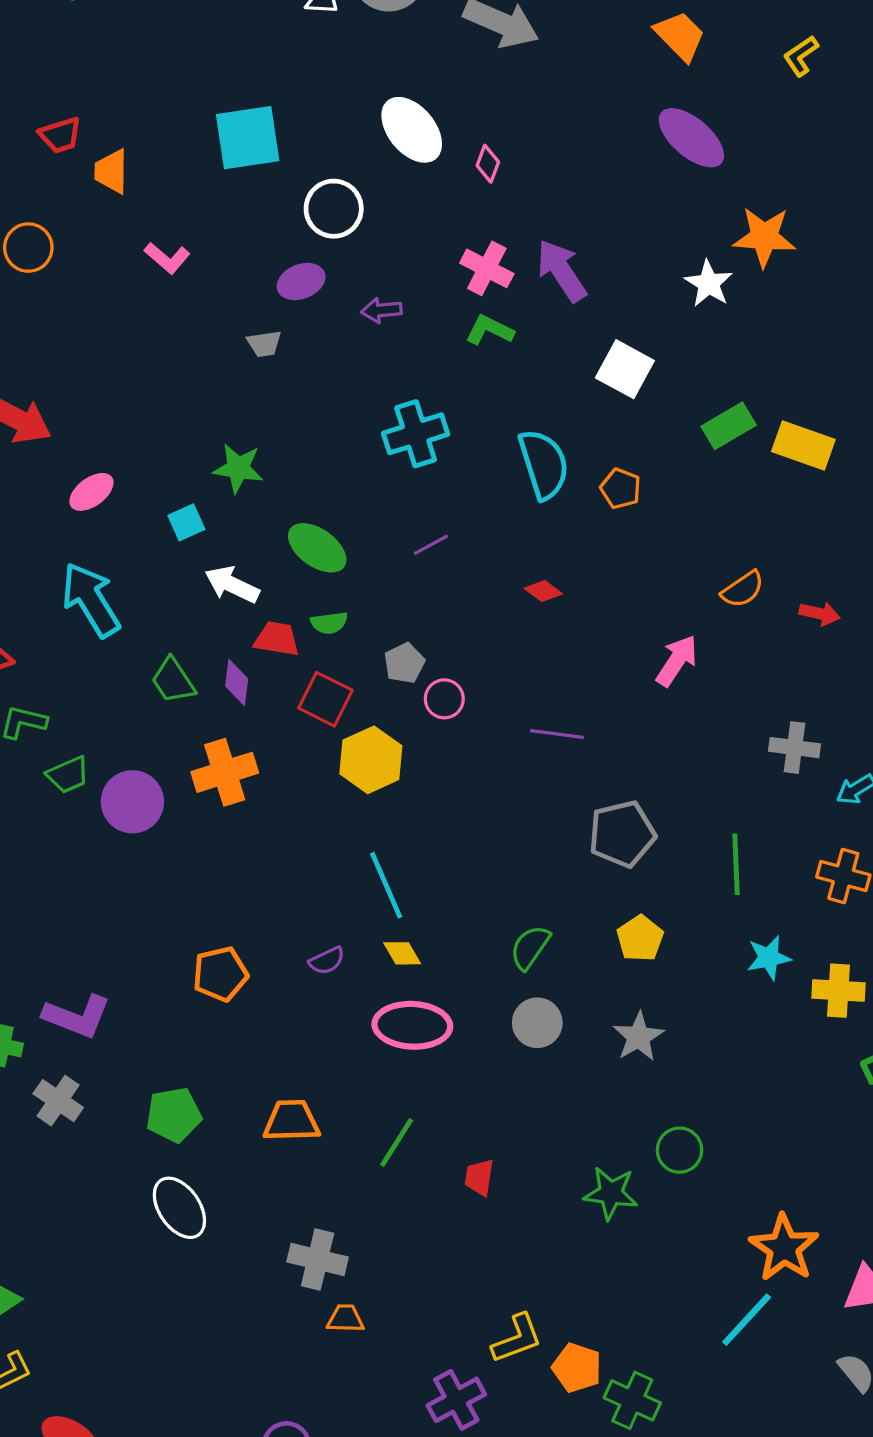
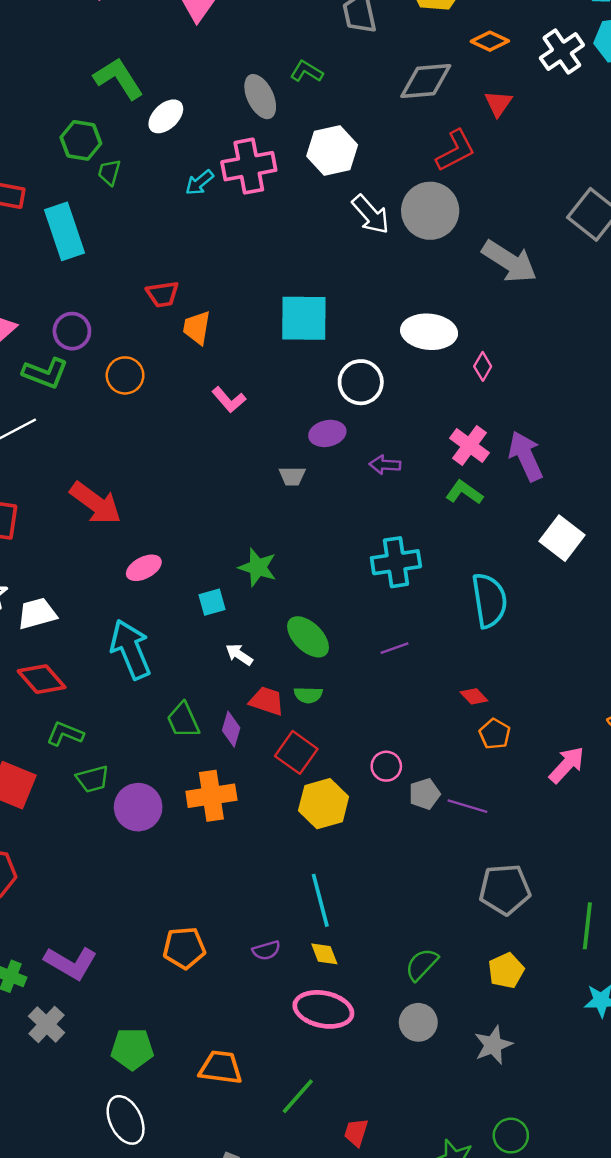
white ellipse: (412, 130) -> (429, 332), turned -54
orange pentagon: (621, 489) -> (495, 734), moved
white arrow: (232, 585) -> (239, 655), size x0.7
gray pentagon: (404, 663) -> (425, 794), moved

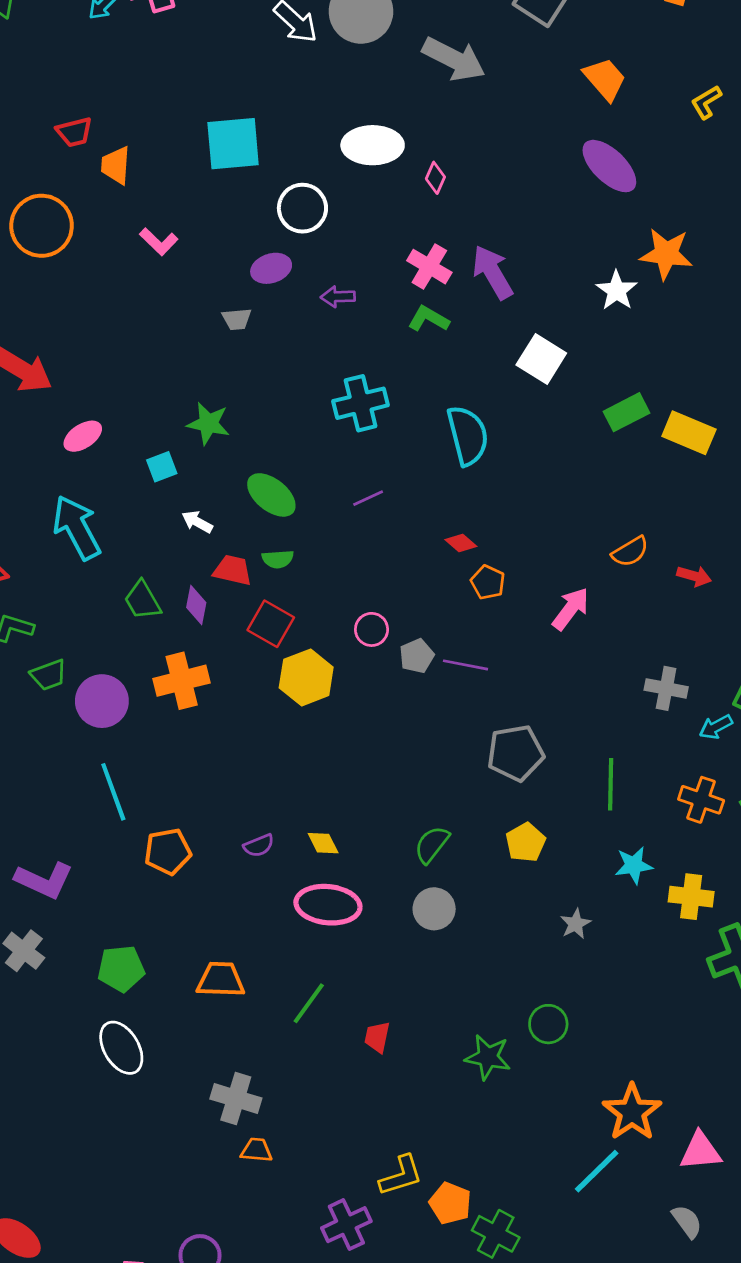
orange circle: (125, 375) -> (42, 226), size x1.5
cyan line: (320, 900) -> (113, 792), moved
gray star: (493, 1045) -> (575, 924), moved, size x0.7

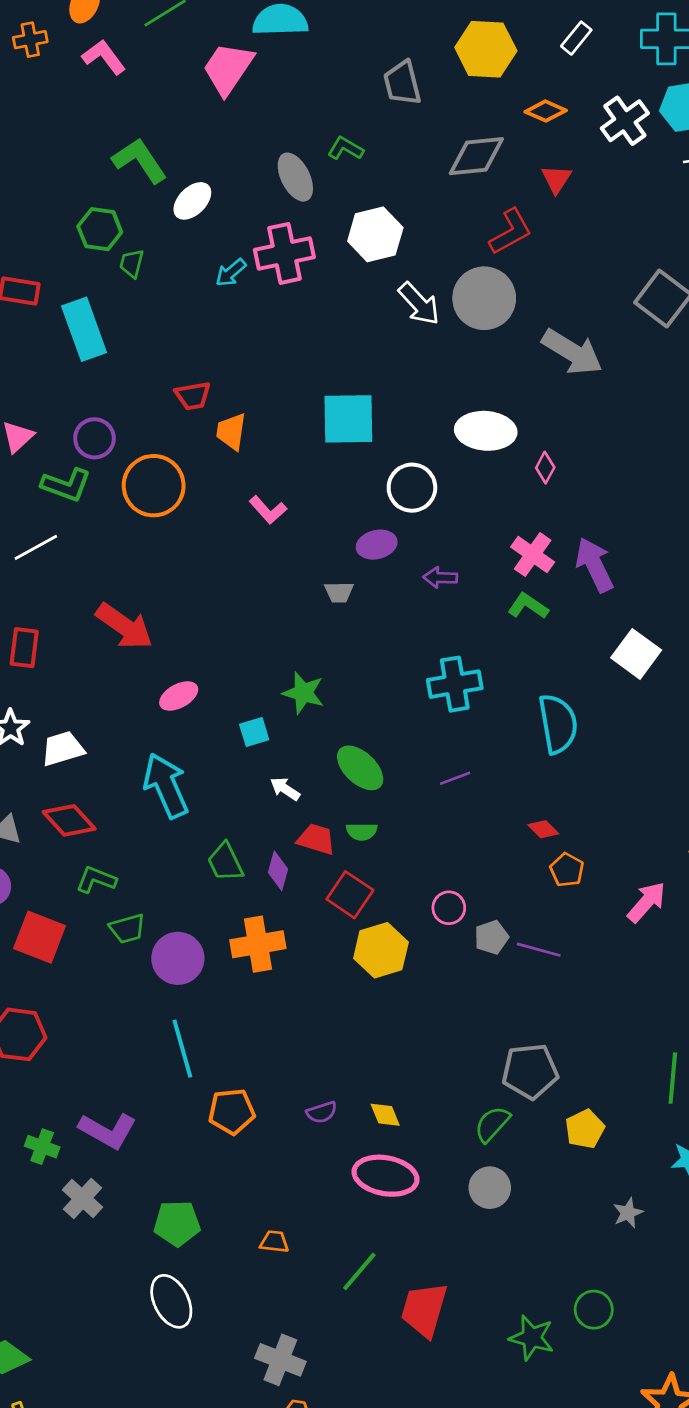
gray pentagon: (516, 753) -> (530, 1071), moved
orange trapezoid: (221, 980) -> (274, 1242), size x0.6
red trapezoid: (377, 1037) -> (424, 1310), size x1.8

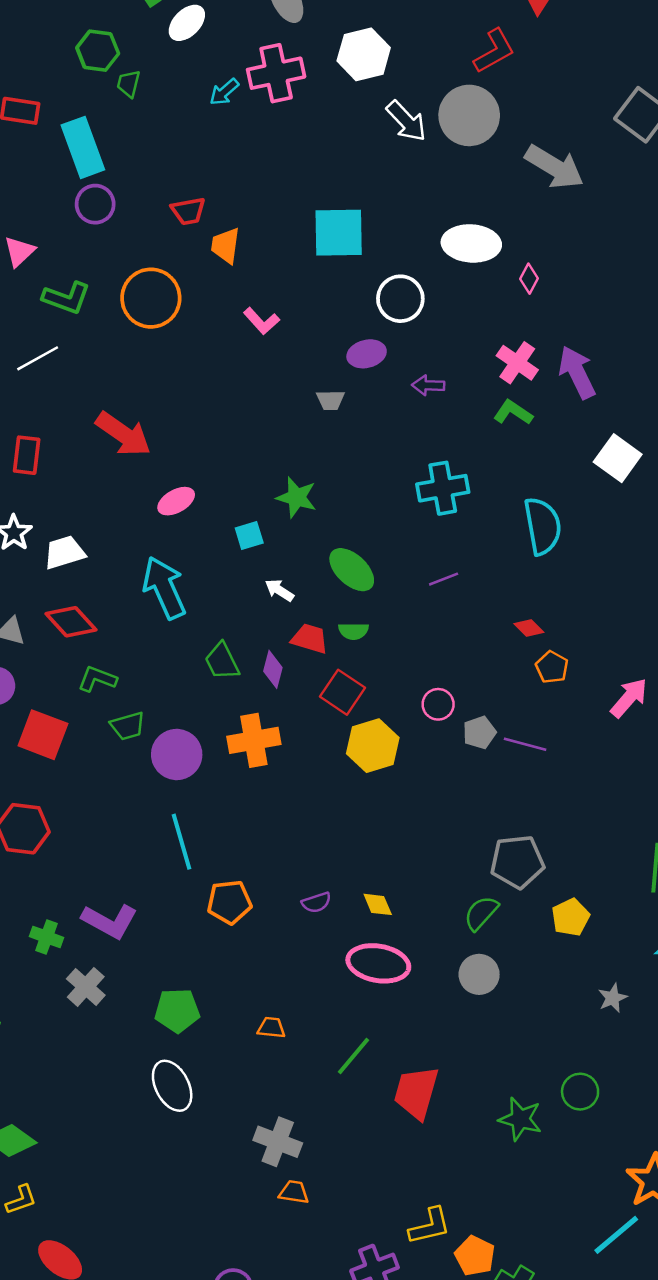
purple circle: (94, 438) -> (95, 204), moved

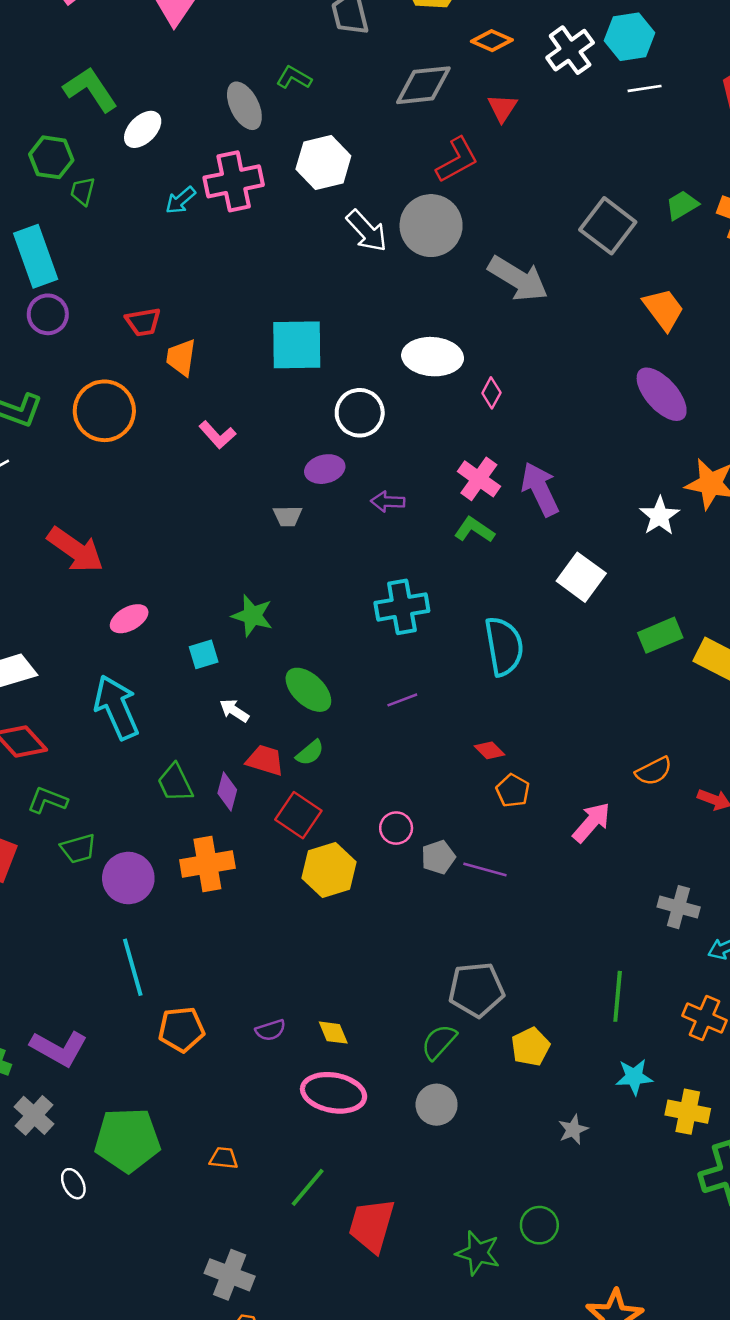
green semicircle: (354, 631) -> (310, 753), turned -40
green pentagon: (177, 1010) -> (127, 1140), size x1.4
white ellipse: (172, 1086) -> (73, 1184), moved, size x0.6

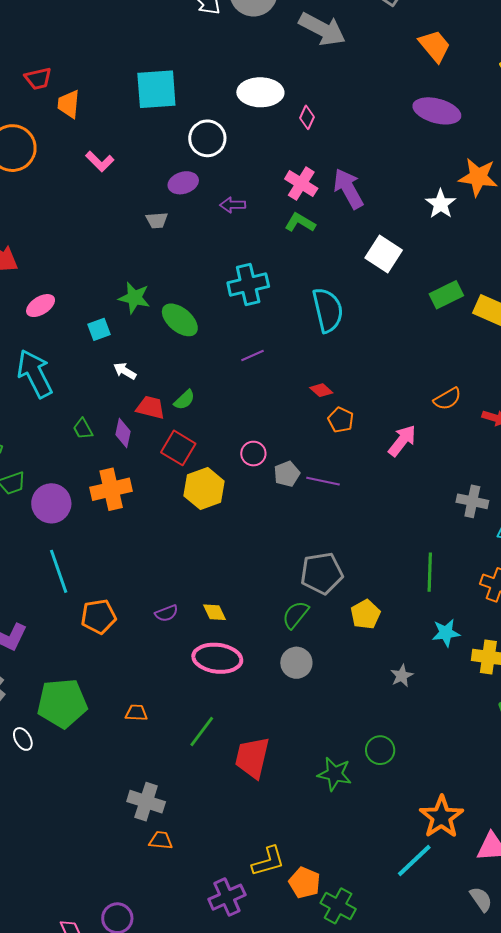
purple ellipse: (662, 394) -> (437, 111), turned -30
green ellipse: (308, 690) -> (180, 320), moved
green trapezoid: (175, 783) -> (83, 429), size x0.7

